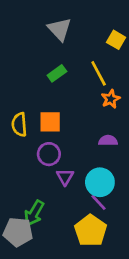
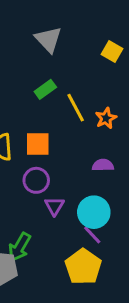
yellow line: (99, 73) -> (76, 108), moved

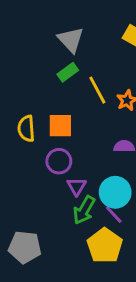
gray triangle: (48, 39) -> (71, 40), moved
green arrow: (20, 247) -> (84, 210), moved

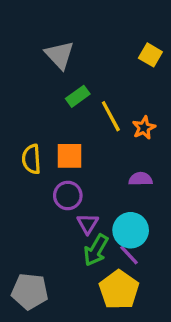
gray triangle: (71, 40) -> (60, 55), moved

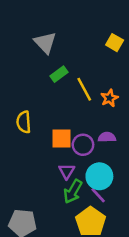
orange square: (69, 156) -> (62, 138), moved
purple circle: (68, 196) -> (83, 145), moved

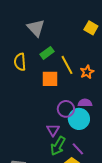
yellow semicircle: (24, 122) -> (20, 62), moved
orange square: (62, 138) -> (50, 79), moved
cyan circle: (99, 176) -> (79, 119), moved

